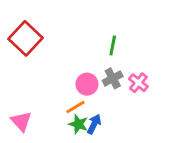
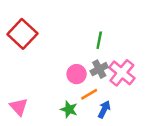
pink cross: (138, 83) -> (122, 73), size x1.5
orange line: (76, 107) -> (89, 94), moved
blue arrow: (94, 124) -> (104, 109), moved

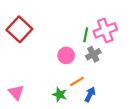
gray cross: (99, 69) -> (93, 54), moved
pink cross: (122, 73) -> (105, 30), moved, turned 30
pink circle: (77, 74) -> (66, 55), moved

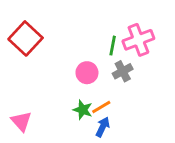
green star: (60, 95) -> (83, 110), moved
blue arrow: (90, 95) -> (103, 127), moved

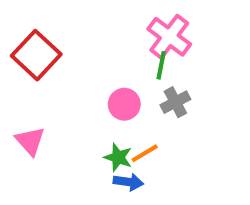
pink cross: (138, 40) -> (169, 37), moved, turned -32
pink triangle: (21, 121) -> (30, 141), moved
blue arrow: (103, 127) -> (128, 182), moved, turned 72

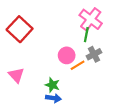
orange line: (145, 153) -> (78, 65), moved
green star: (118, 157) -> (52, 85), moved
blue arrow: (128, 182) -> (53, 98), moved

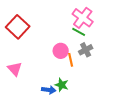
green line: (86, 35) -> (79, 32), turned -72
orange line: (78, 65) -> (71, 60), turned -72
green star: (52, 85) -> (62, 85), moved

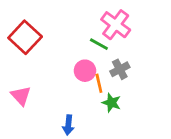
green line: (79, 32) -> (99, 44), moved
green star: (62, 85) -> (111, 103), moved
blue arrow: (49, 90) -> (68, 125), turned 88

